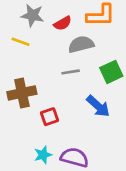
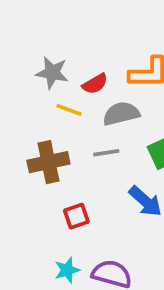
yellow line: (21, 42) -> (69, 110), moved
brown cross: (22, 93) -> (48, 162), moved

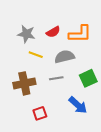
red semicircle: (95, 84) -> (53, 32), moved

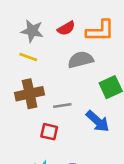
yellow line: (36, 55) -> (28, 57), moved
gray line: (56, 78) -> (62, 105), moved
red square: (40, 113) -> (49, 132), turned 32

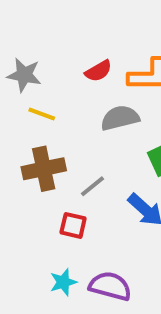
gray star: (32, 31) -> (24, 75), moved
gray line: (62, 105) -> (93, 186), turned -30

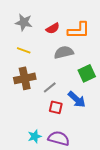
gray star: (24, 75) -> (24, 22), moved
red square: (73, 225) -> (56, 107), moved

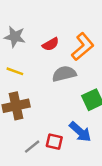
orange L-shape: (79, 30) -> (83, 47), turned -40
gray line: (50, 87) -> (32, 147), moved

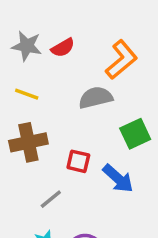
red semicircle: (51, 44) -> (63, 48), moved
red square: (54, 142) -> (78, 161), moved

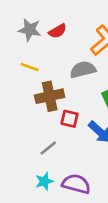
brown cross: (28, 142) -> (50, 96), moved

